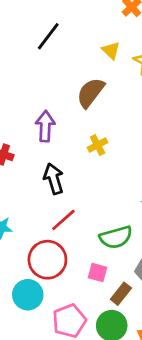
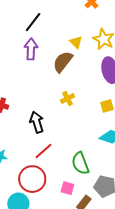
yellow triangle: (111, 51) -> (76, 42), moved
purple arrow: (45, 126) -> (31, 49), moved
green semicircle: (116, 237) -> (80, 163), turned 85

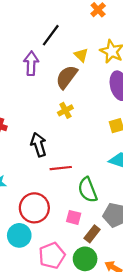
black line: (33, 22) -> (51, 35), moved
yellow cross: (68, 99) -> (65, 110), moved
red line: (43, 151) -> (61, 168), moved, turned 36

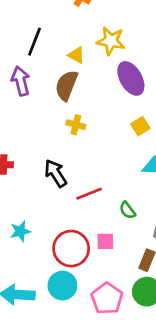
yellow cross: (65, 110) -> (76, 125), turned -32
green semicircle: (88, 190) -> (127, 210), size x0.6
pink square: (74, 217) -> (105, 241), moved

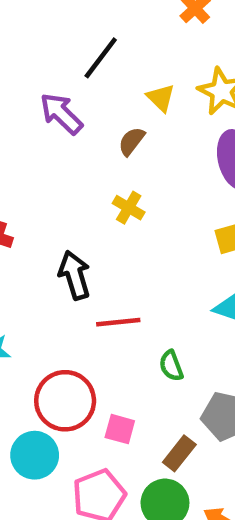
purple arrow: (21, 81) -> (61, 114), turned -48
brown semicircle: (66, 85) -> (132, 141), size x0.6
pink square: (105, 241) -> (120, 429), moved

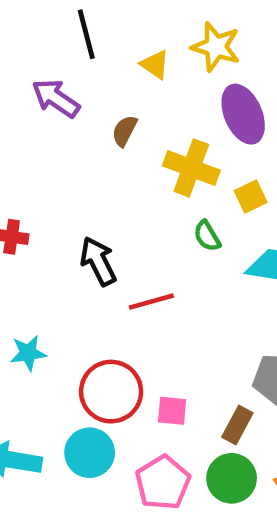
black line: (101, 58) -> (86, 34), turned -42
brown semicircle: (132, 141) -> (125, 131), moved
yellow cross: (129, 208) -> (191, 168), moved, size x1.6
green semicircle: (171, 366) -> (207, 236), moved

